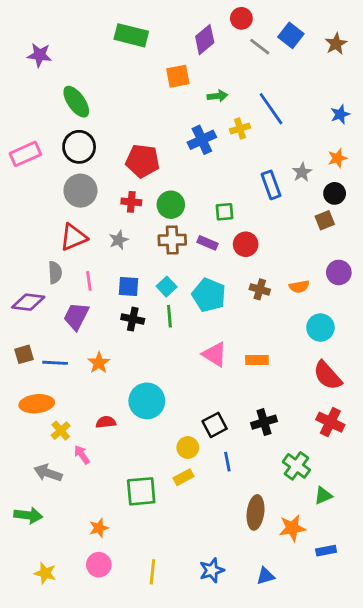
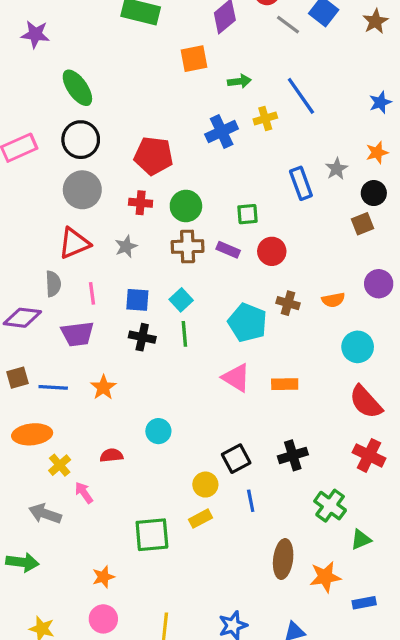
cyan pentagon: (209, 295) -> (247, 323), moved
purple trapezoid: (76, 316) -> (77, 334), turned -124
cyan circle: (147, 401) -> (158, 431), size x0.6

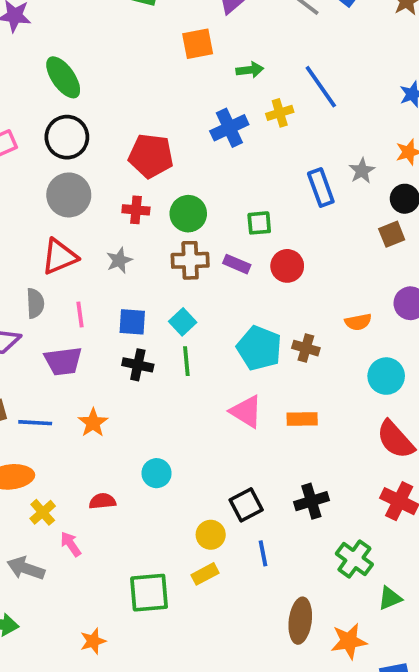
brown cross: (288, 303) -> (306, 348), moved

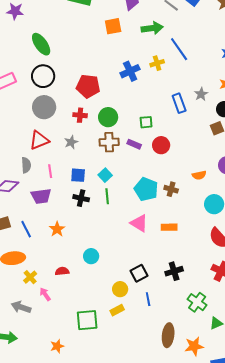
green arrow: (250, 70) -> (152, 28), moved, size x1.5
blue line: (35, 423) -> (26, 229), turned 60

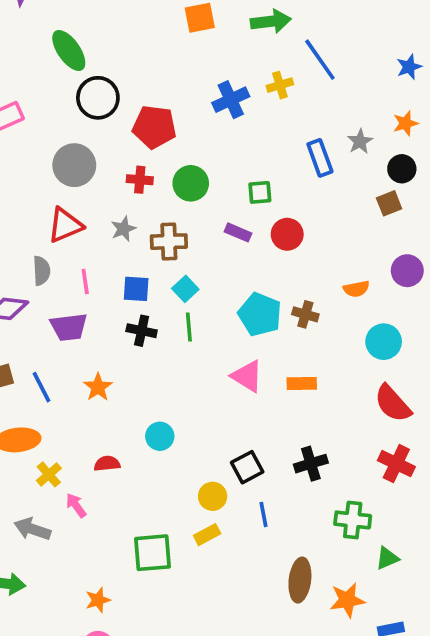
black circle: (43, 76) -> (98, 98), moved
brown cross: (109, 142) -> (169, 242), moved
green cross: (197, 302) -> (353, 520), turned -30

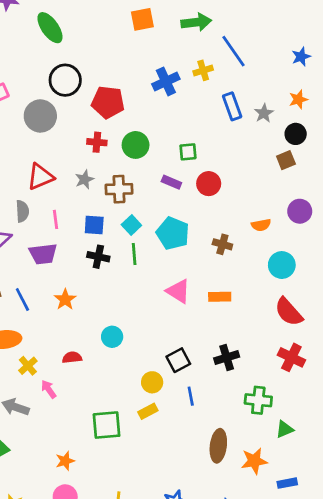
green ellipse: (69, 50) -> (50, 28), moved
blue rectangle: (320, 158) -> (232, 106), moved
gray circle: (74, 165) -> (40, 116), moved
cyan pentagon: (260, 314) -> (173, 233), moved

